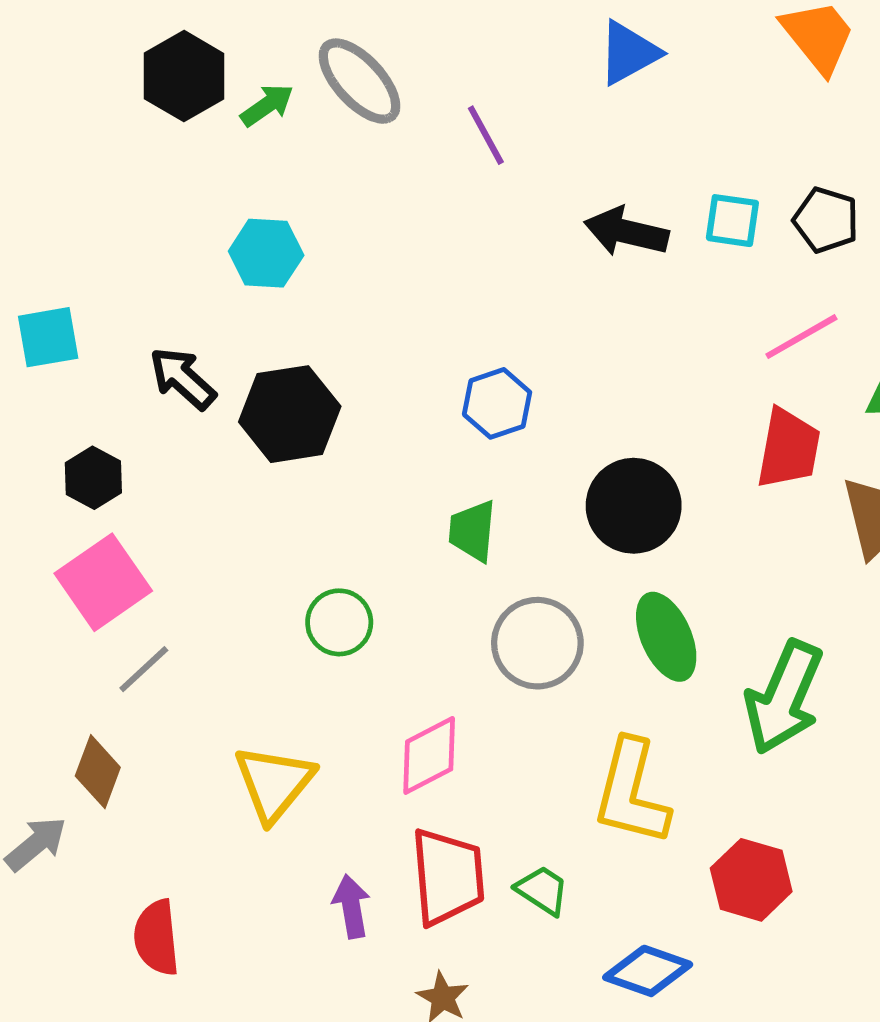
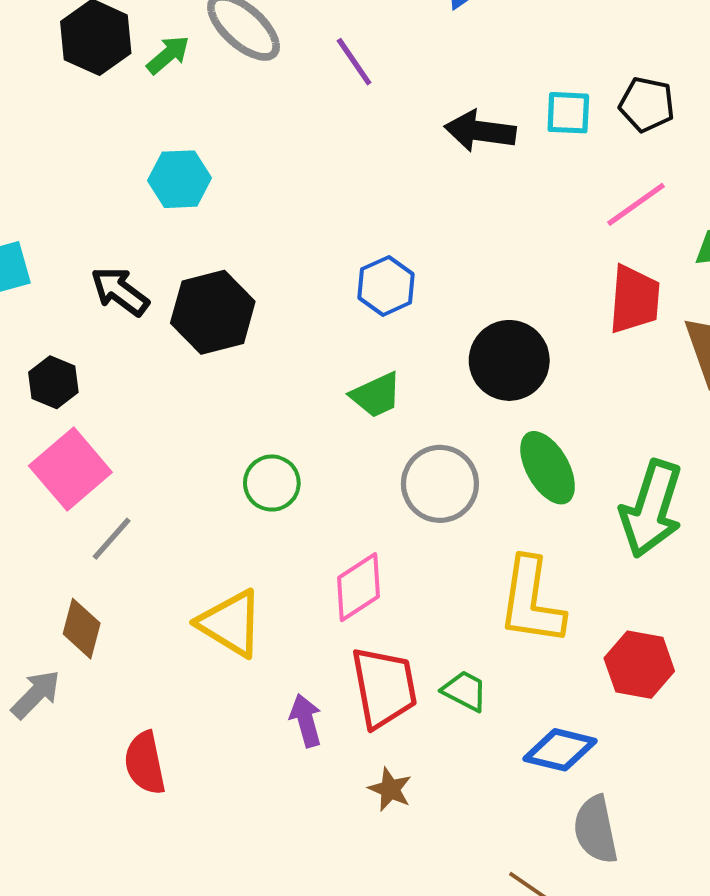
green trapezoid: (472, 531) -> (376, 395), turned -114
yellow triangle: (274, 783) -> (231, 623), turned -32

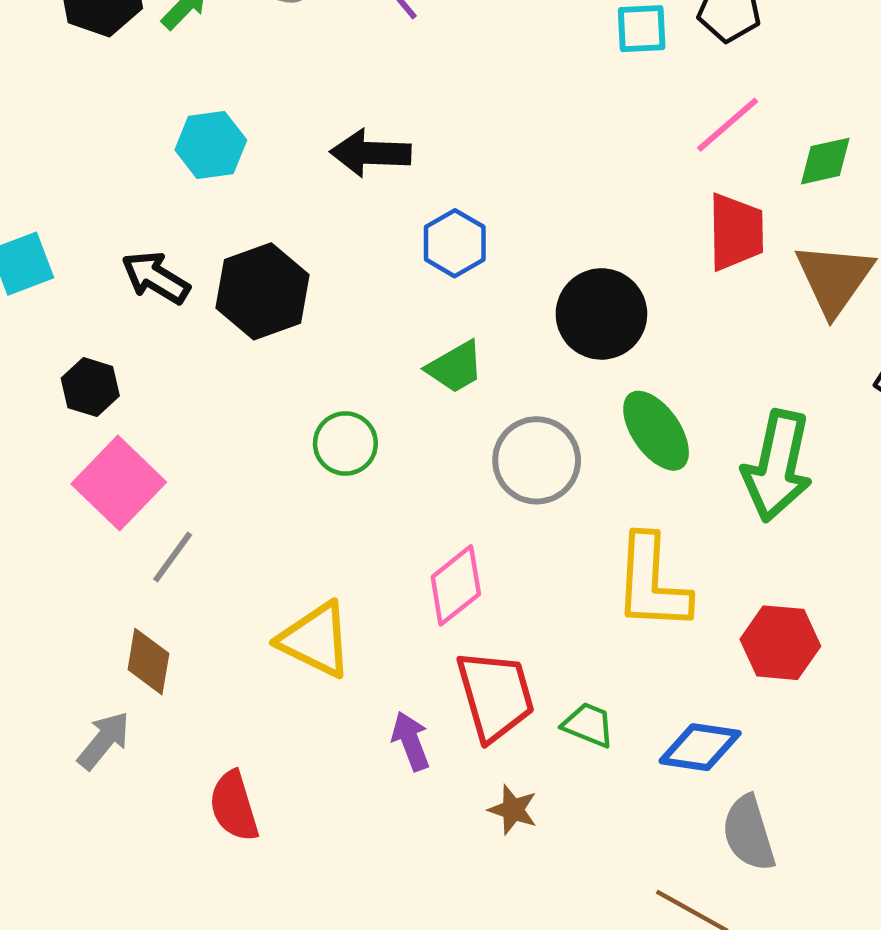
black arrow: (480, 131) -> (371, 153), moved
green circle: (272, 483) -> (345, 443), moved
green trapezoid: (465, 691) -> (588, 725), moved

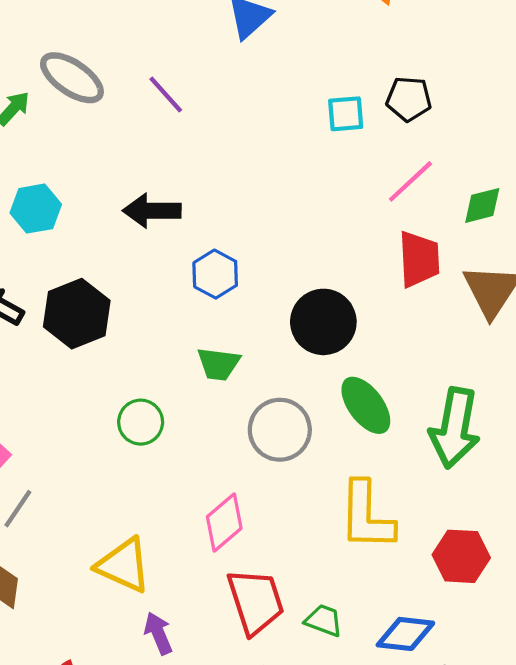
green trapezoid: (455, 367) -> (218, 364), turned 39
purple arrow: (411, 741) -> (158, 633), moved

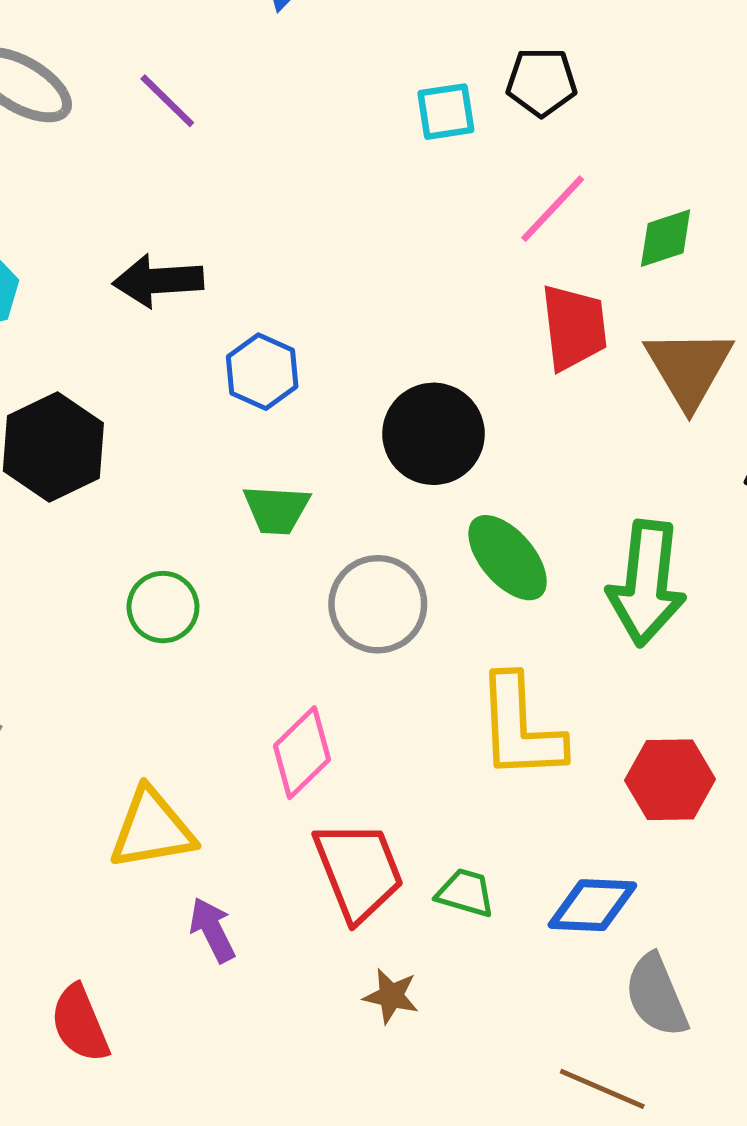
yellow triangle: (124, 565) -> (152, 829), turned -30

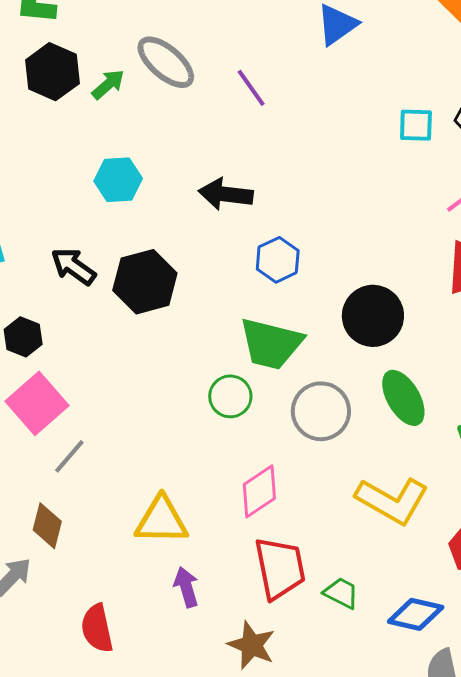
green trapezoid: (277, 510) -> (271, 344), size x1.6
green circle: (163, 607) -> (230, 396), moved
yellow L-shape: (520, 728) -> (392, 501), turned -68
brown star: (391, 996) -> (252, 645), moved, size x1.4

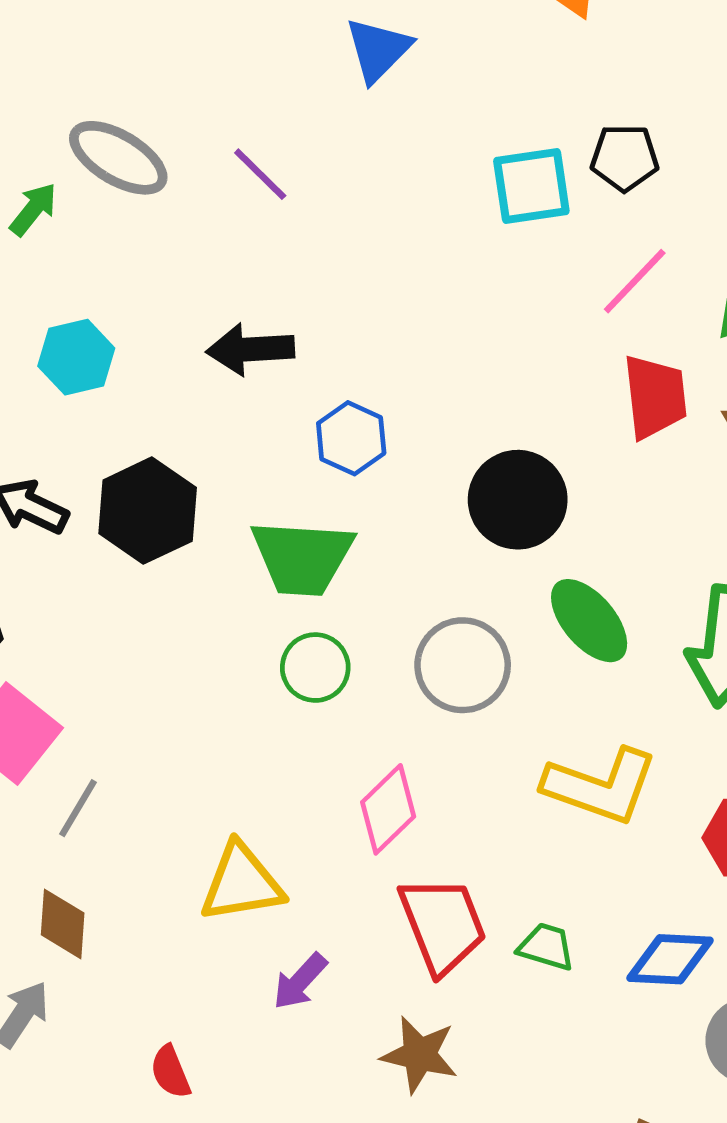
cyan square: (416, 125) -> (531, 186), size x1.4
green trapezoid: (271, 344) -> (302, 557), moved
purple arrow: (186, 587) -> (300, 981), turned -111
red semicircle: (97, 628) -> (170, 1072), size x0.7

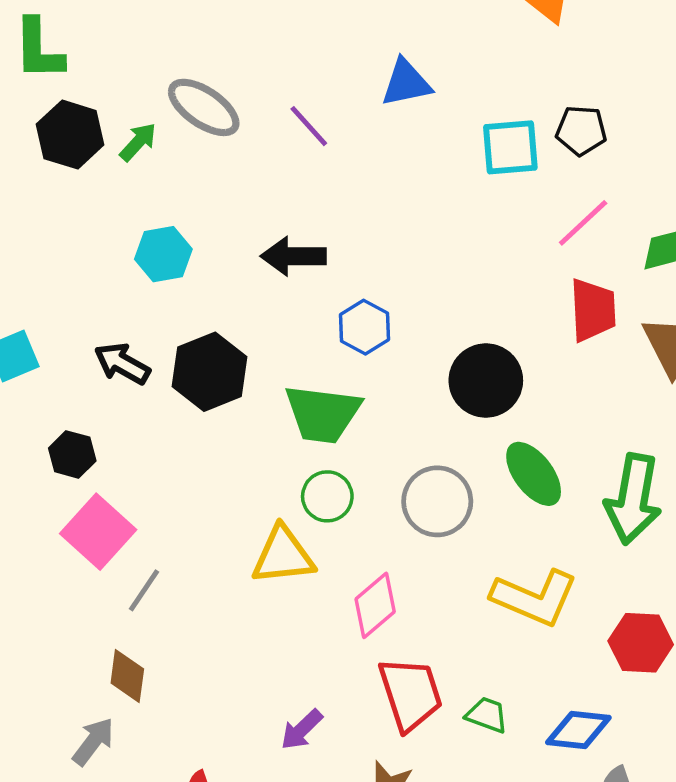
blue triangle: (378, 50) -> (406, 83), moved, turned 30
yellow triangle: (242, 883) -> (283, 556), moved

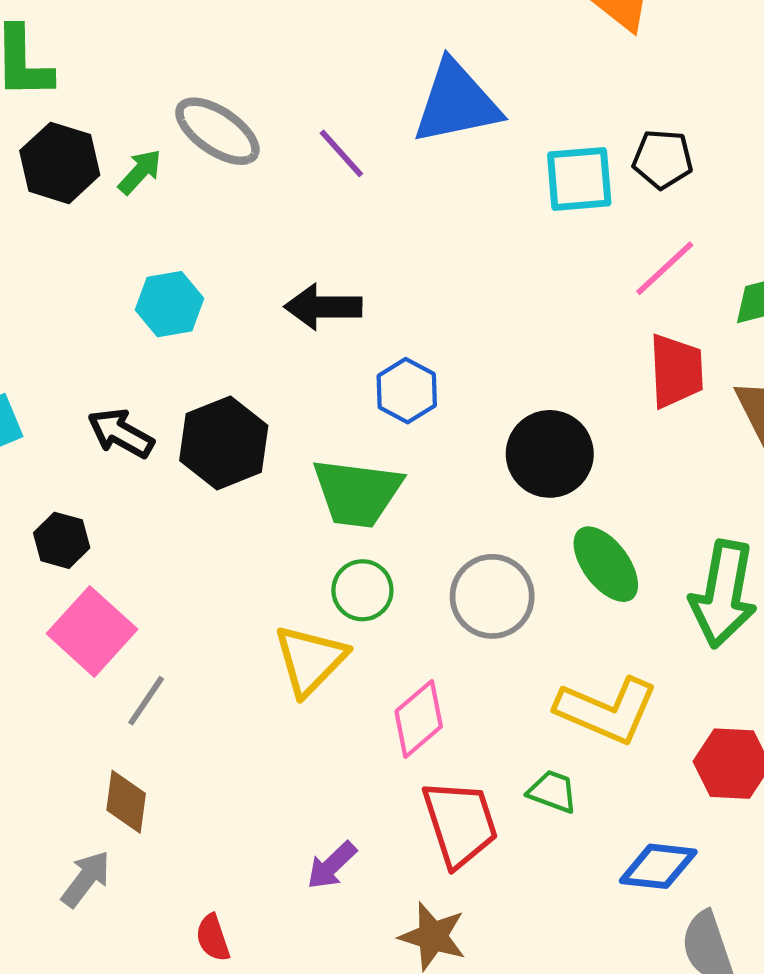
blue triangle: (406, 83) -> (456, 103), size x1.5
yellow triangle: (283, 556) -> (310, 660), turned -40
green trapezoid: (487, 715) -> (553, 791), moved

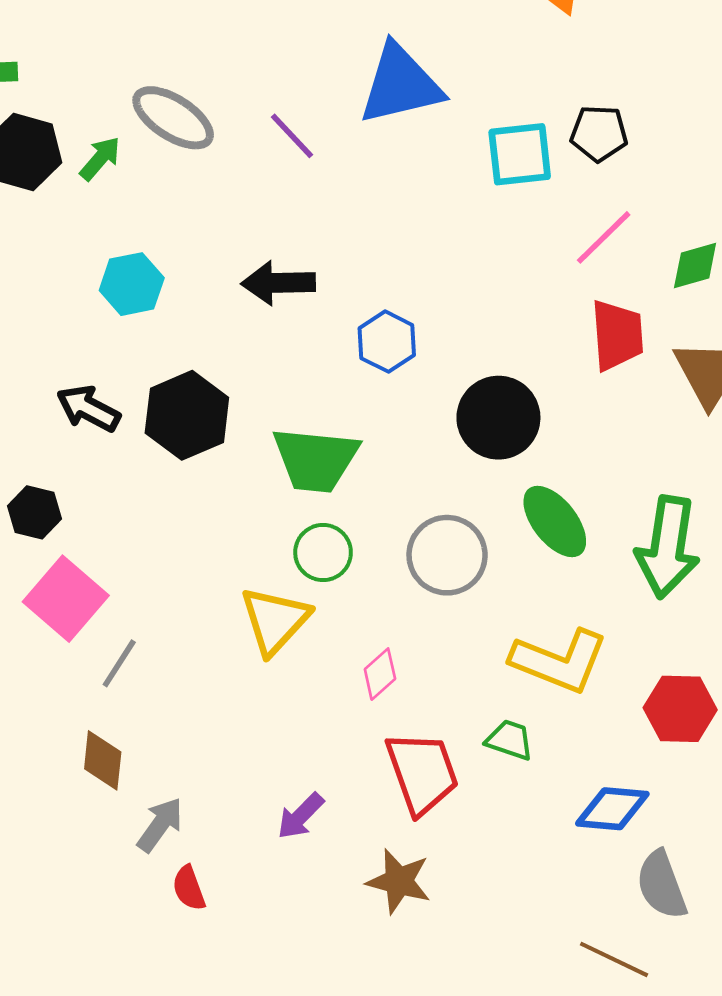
blue hexagon: (407, 391) -> (387, 342), moved
pink diamond: (419, 719) -> (380, 674), size x0.7
gray arrow: (86, 879) -> (160, 825), moved

